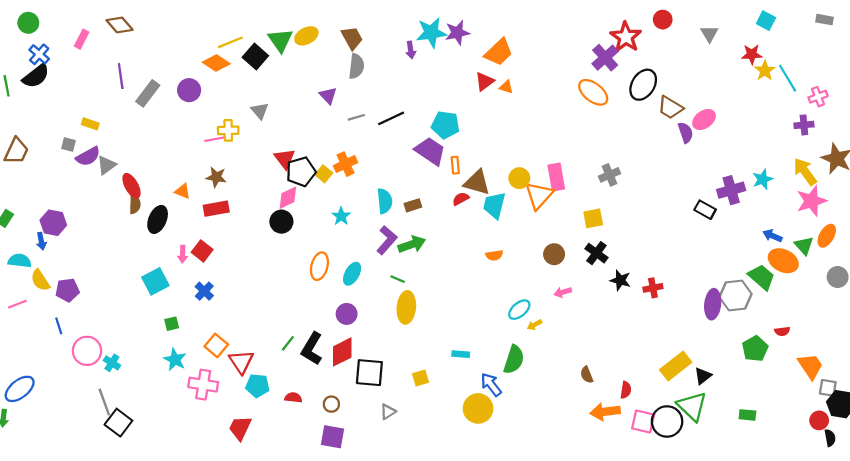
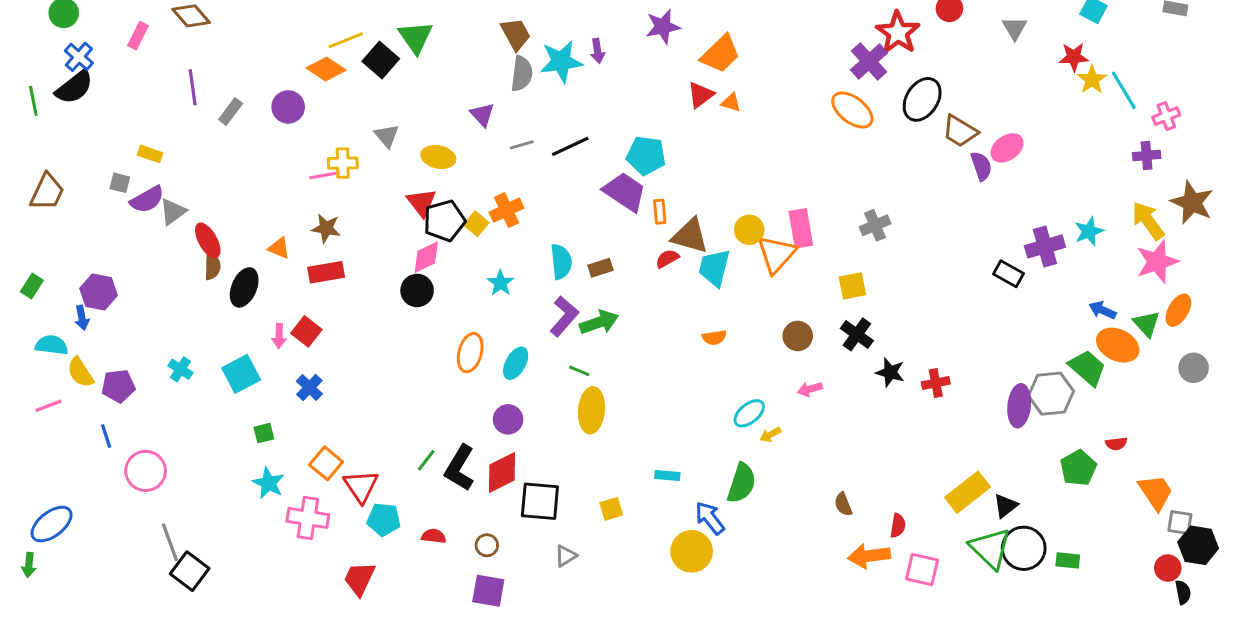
cyan star: (431, 33) -> (561, 61), moved
yellow ellipse: (306, 36) -> (438, 157), moved, turned 40
gray rectangle: (148, 93) -> (231, 112), size x0.7
cyan cross: (112, 363) -> (180, 369), moved
black circle: (667, 421) -> (1024, 548), moved

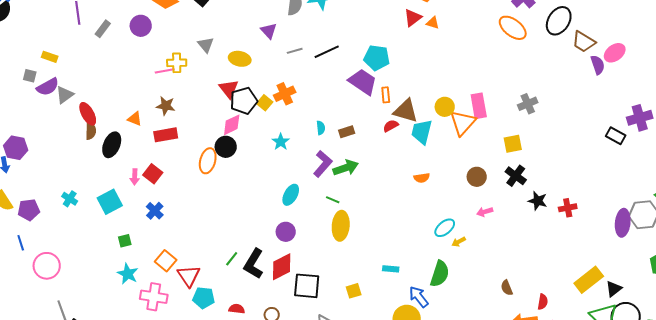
cyan semicircle: (561, 262) -> (321, 128), size x0.6
orange ellipse: (470, 353) -> (208, 161), moved

